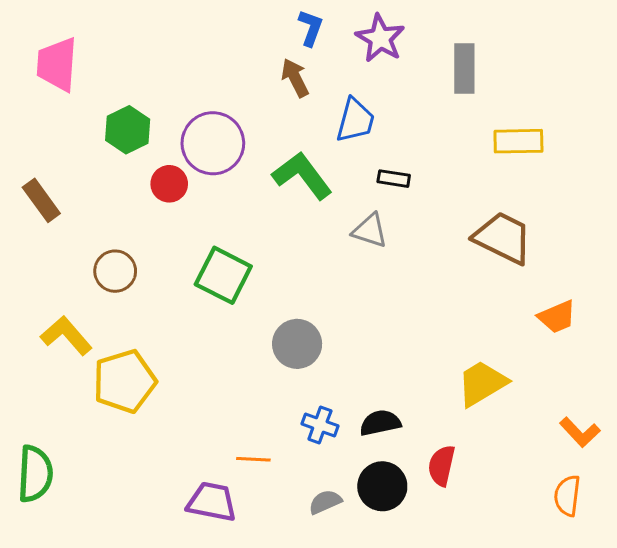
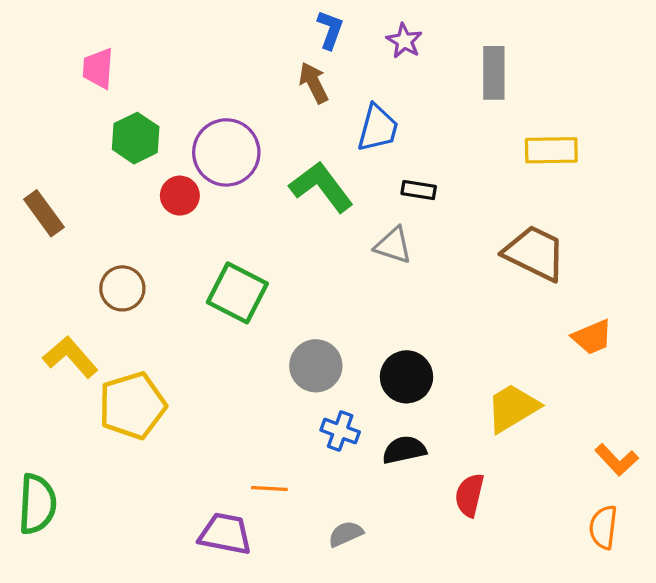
purple star: (380, 38) -> (404, 41), size x0.7
pink trapezoid: (57, 64) -> (98, 68), moved, size x0.7
blue cross: (320, 425) -> (340, 431), moved
black circle: (382, 486) -> (406, 377), moved

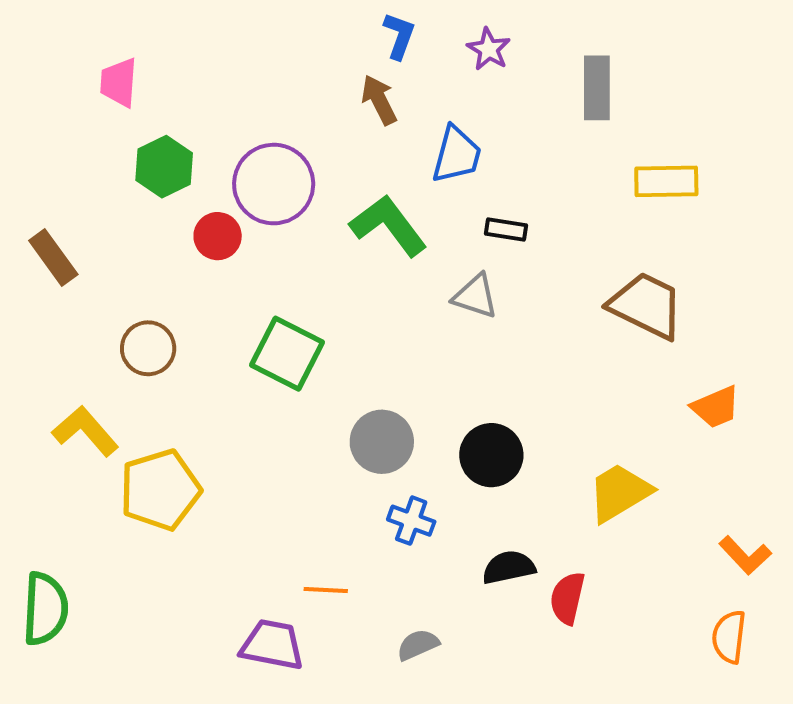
black semicircle: (404, 450) -> (509, 567), moved

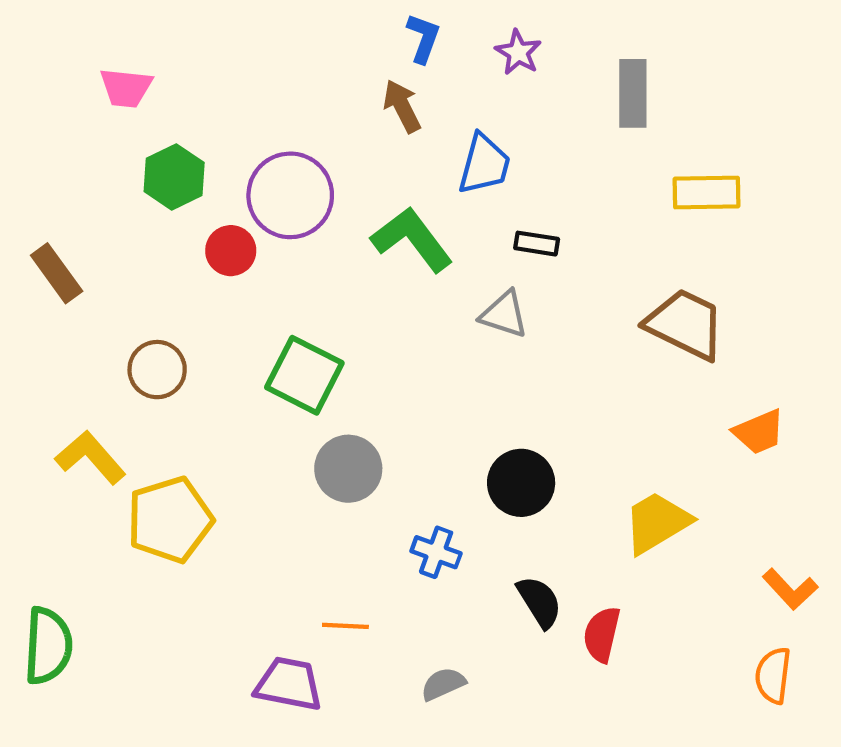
pink trapezoid: (119, 83) -> (126, 88), turned -88
gray circle: (382, 442) -> (348, 469), moved
black semicircle: (509, 567) -> (539, 602), turned 70

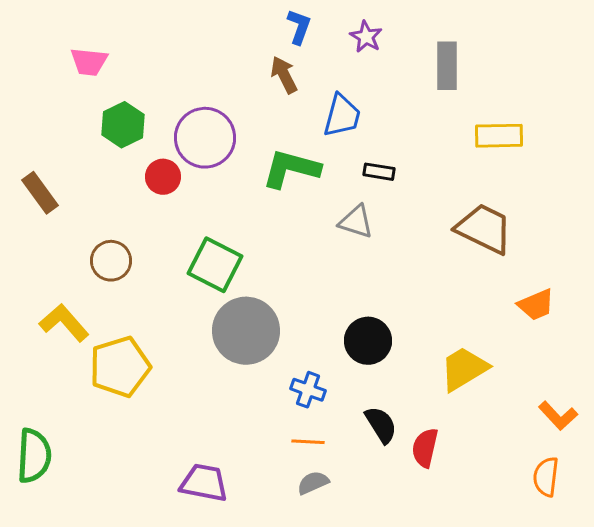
green L-shape: (412, 239) -> (291, 169), turned -38
gray circle: (348, 469) -> (246, 331), size x1.4
orange line: (345, 626) -> (308, 442), moved

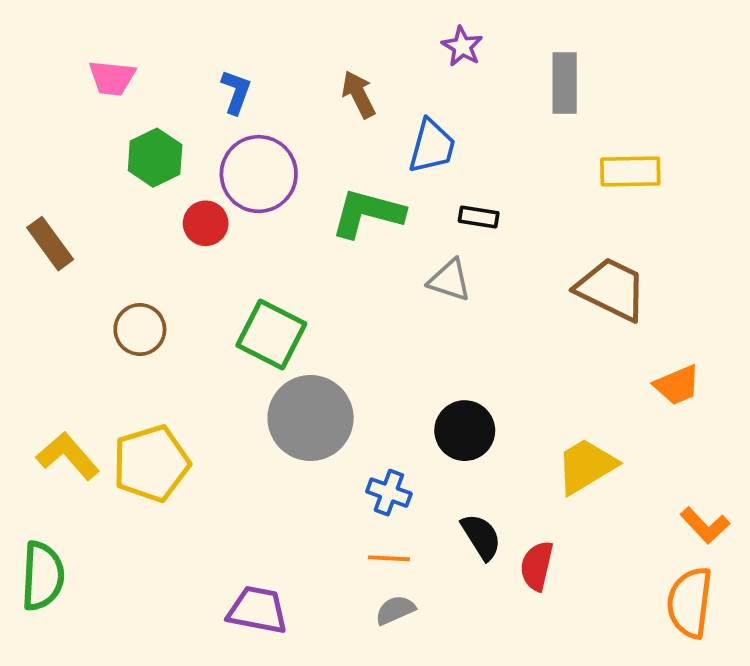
blue L-shape: (299, 27) -> (236, 92), moved
yellow L-shape: (64, 323) -> (68, 456), moved
orange semicircle: (546, 477) -> (690, 603), size x1.4

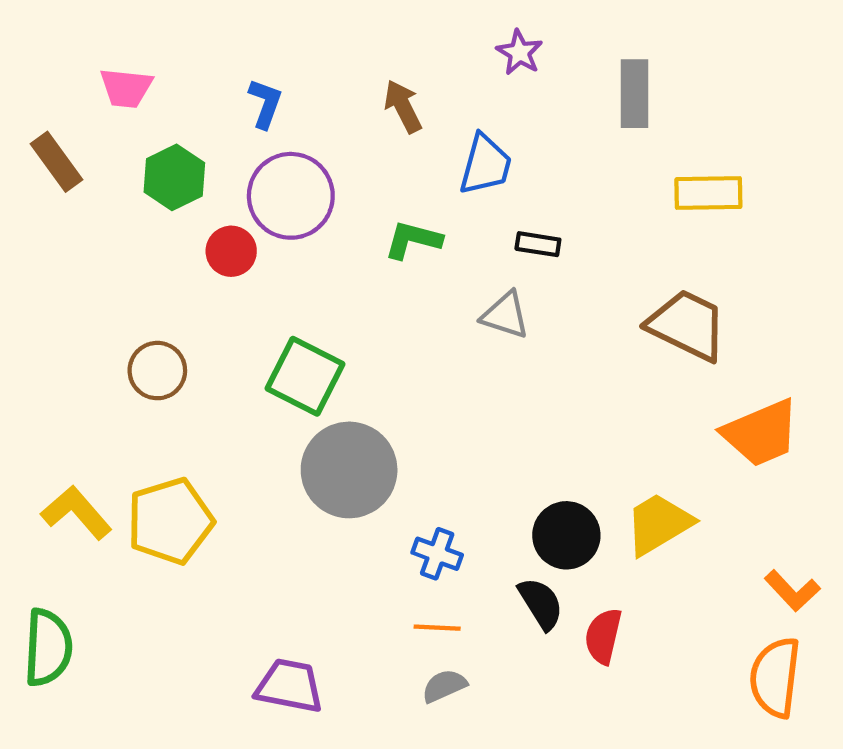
green L-shape: (367, 213) -> (413, 240), size x0.7
brown rectangle: (50, 244) -> (56, 162), moved
orange trapezoid: (677, 385) -> (761, 433), size x1.5
black circle: (465, 431) -> (566, 535), moved

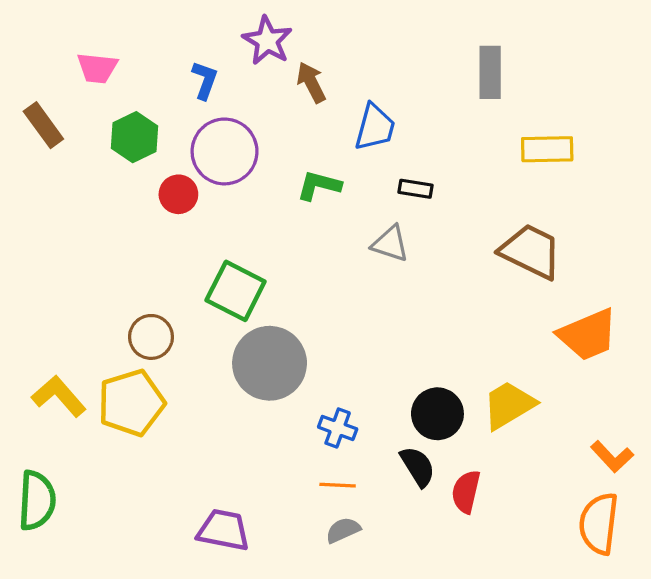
purple star: (520, 52) -> (267, 41), moved, size x1.4
brown circle: (157, 371) -> (151, 337), moved

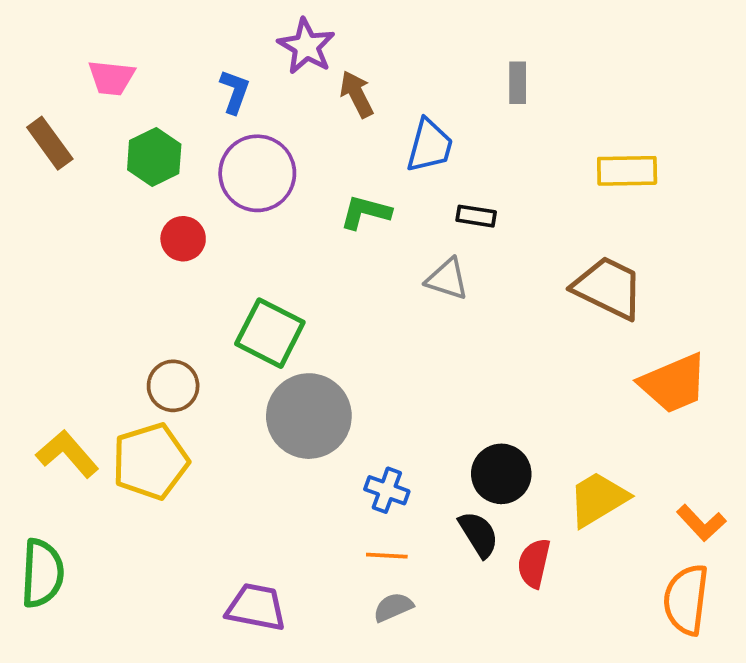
gray rectangle: (490, 72) -> (518, 83), moved, size x0.7
red circle: (178, 194) -> (183, 239), moved
yellow trapezoid: (509, 405) -> (598, 499), moved

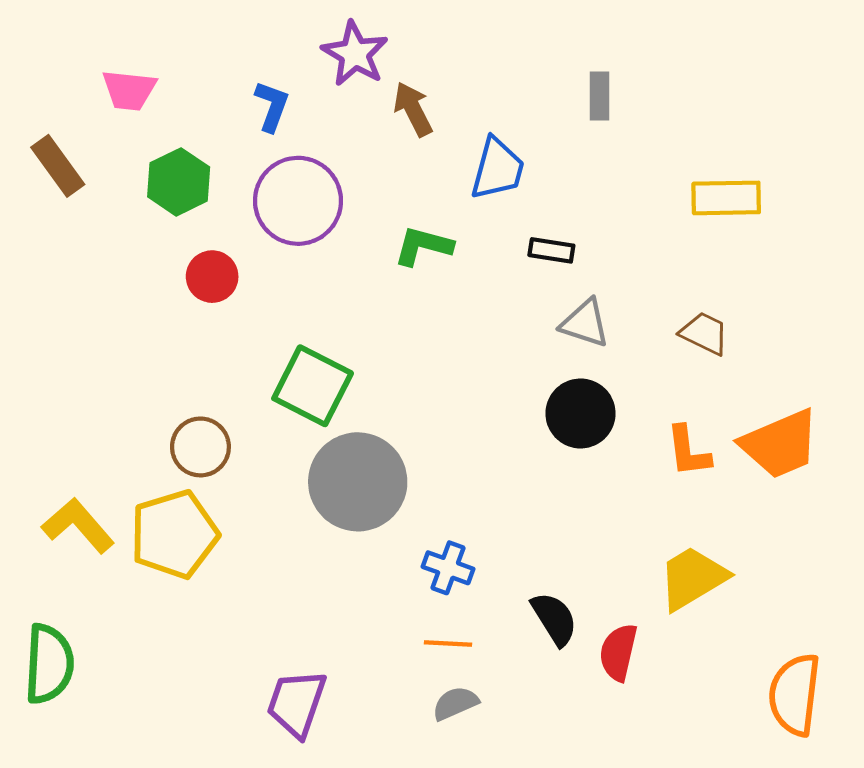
gray triangle: (447, 279) -> (585, 323), moved
brown trapezoid: (608, 288) -> (704, 333), size x0.6
black circle: (501, 474) -> (581, 413), moved
orange L-shape: (701, 523) -> (688, 451), moved, turned 36
purple trapezoid: (256, 607) -> (297, 703), turned -82

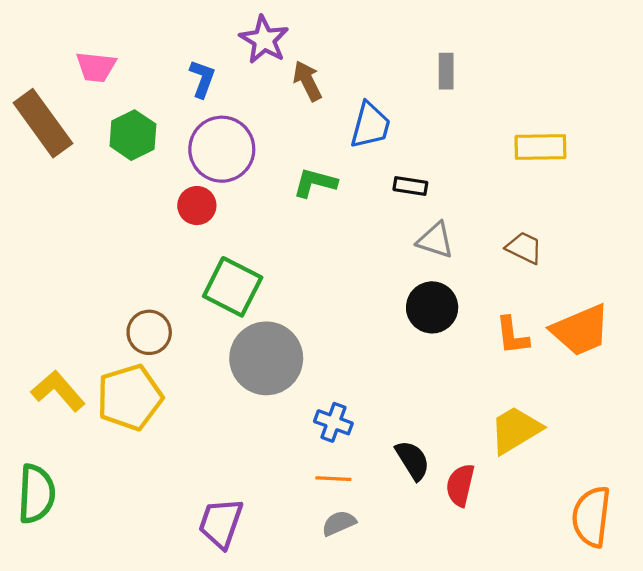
brown rectangle: (58, 166) -> (43, 123), size x1.5
red circle: (212, 277) -> (197, 206), moved

